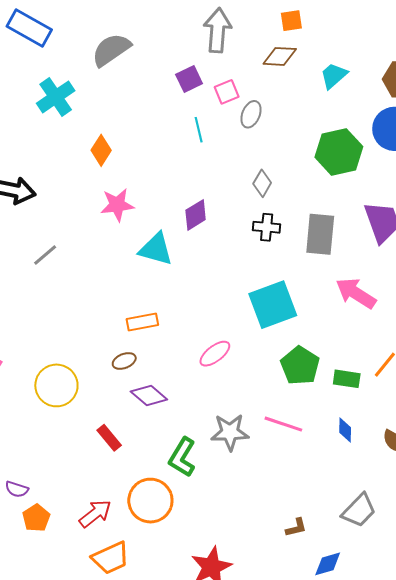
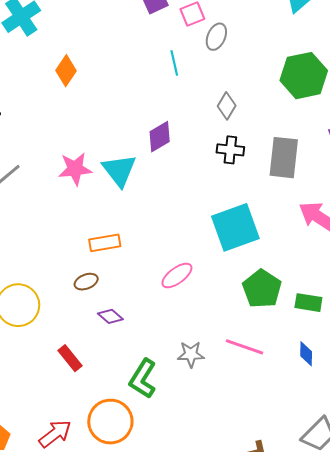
cyan line: (199, 130) -> (174, 63), moved
pink star: (117, 205) -> (75, 169), moved
cyan triangle: (156, 249) -> (119, 170), turned 36
purple diamond: (149, 395) -> (110, 316), size x0.7
gray star: (230, 432) -> (191, 354), size x0.7

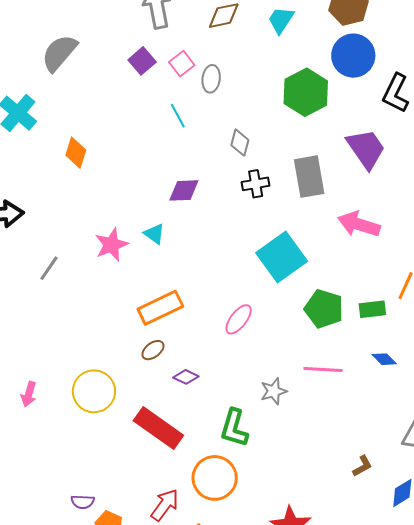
purple diamond: (160, 137) -> (184, 190), turned 44
cyan triangle: (119, 170) -> (154, 234), size x0.6
orange rectangle: (105, 243) -> (160, 308), size x1.4
blue diamond: (306, 354) -> (384, 359), turned -30
red rectangle: (70, 358) -> (158, 428), size x1.8

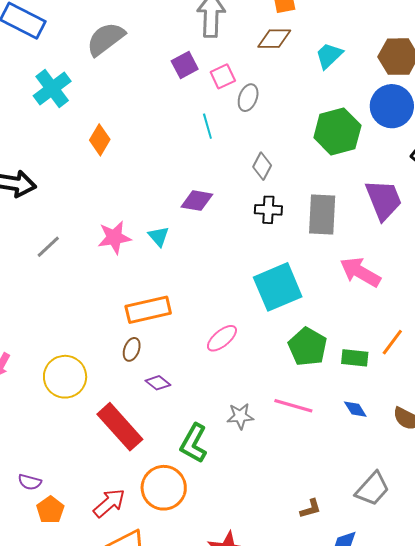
brown ellipse: (153, 350) -> (132, 349), turned -45

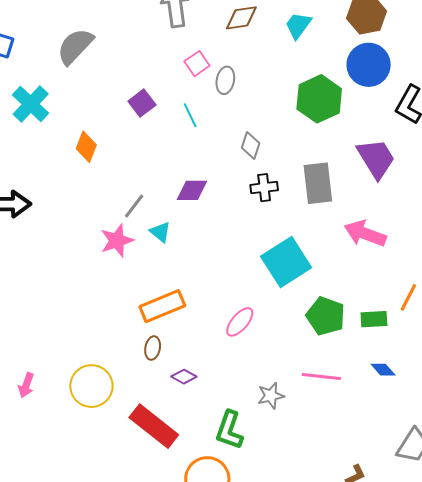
purple square: (185, 65) -> (142, 103), moved
gray line: (48, 247) -> (134, 206), moved

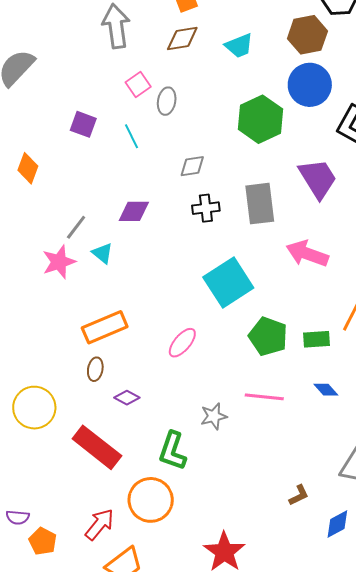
cyan trapezoid: (298, 25) -> (239, 46), turned -148
purple square: (142, 103) -> (83, 124), turned -32
gray diamond: (251, 145) -> (192, 166), turned 64

